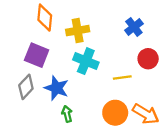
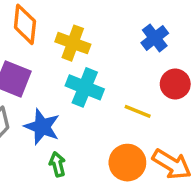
yellow cross: (78, 31) -> (73, 43), turned 30
yellow line: (122, 77) -> (138, 111), turned 30

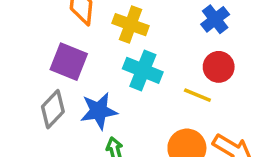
red circle: (175, 84) -> (219, 67), moved
blue star: (42, 127) -> (99, 111), turned -30

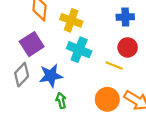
blue cross: (215, 19) -> (125, 17), turned 36
purple square: (69, 62) -> (32, 44), turned 35

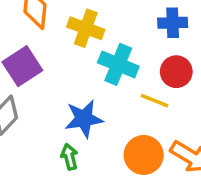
cyan cross: (79, 50) -> (118, 64), moved
blue star: (51, 76) -> (84, 119), moved

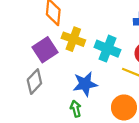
yellow cross: (86, 28) -> (73, 39), moved

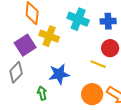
cyan cross: (107, 49) -> (78, 19), moved
green arrow: (76, 109) -> (42, 93), moved

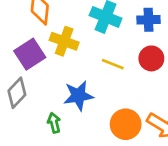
yellow line: (98, 64) -> (113, 64), moved

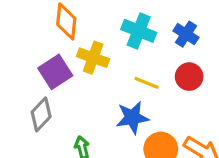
blue cross: (149, 20) -> (186, 34), turned 35
blue star: (78, 96) -> (132, 118), moved

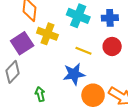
blue cross: (186, 34) -> (110, 18), turned -35

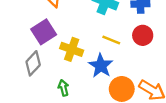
yellow cross: (47, 34) -> (72, 49), moved
blue star: (74, 74) -> (101, 66), turned -30

